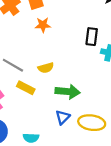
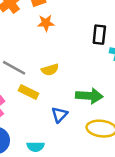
green arrow: (68, 92) -> (89, 96), moved
blue triangle: (63, 117) -> (59, 115), moved

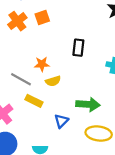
orange star: (46, 23) -> (42, 64), moved
black rectangle: (99, 35) -> (78, 48), moved

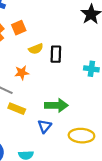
yellow semicircle: (53, 81) -> (36, 49), moved
green arrow: (88, 104) -> (56, 105), moved

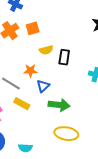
blue triangle: (45, 126) -> (43, 86), moved
yellow ellipse: (81, 136) -> (66, 134), moved

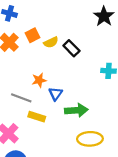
yellow semicircle: (46, 50) -> (51, 42), moved
black rectangle: (64, 57) -> (71, 48), moved, turned -42

